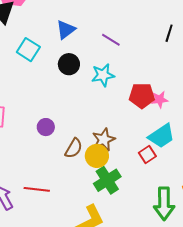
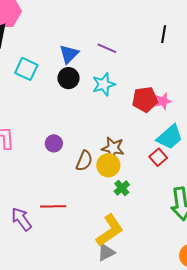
blue triangle: (66, 30) -> (69, 54), moved
brown star: (104, 140) -> (113, 148), turned -30
green cross: (107, 180) -> (122, 188), size x0.6

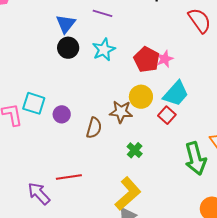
cyan square: (26, 69) -> (34, 103), moved
red pentagon: (145, 100) -> (147, 60), turned -30
yellow circle: (108, 165) -> (141, 97), moved

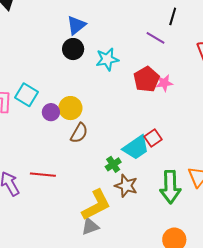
purple line: (103, 13) -> (156, 38), moved
cyan trapezoid: (176, 94) -> (136, 147), moved
yellow circle: (141, 97) -> (70, 108), moved
brown star: (121, 112) -> (126, 186), moved

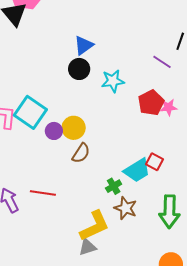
cyan square: (26, 95) -> (30, 112), size x1.4
red square: (153, 138) -> (154, 162), turned -30

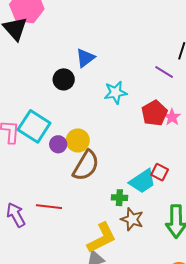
black circle: (79, 69) -> (64, 79), moved
pink star: (169, 107) -> (172, 117), turned -30
brown semicircle: (81, 153) -> (86, 166), size x1.5
green cross: (114, 186) -> (119, 198), turned 35

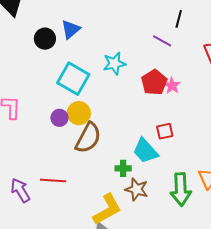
blue triangle: (85, 58) -> (71, 29), moved
black circle: (64, 79) -> (45, 39), moved
cyan square: (34, 126) -> (73, 79), moved
red square: (160, 172) -> (165, 131), moved, turned -36
cyan trapezoid: (142, 181) -> (145, 151), turned 84

